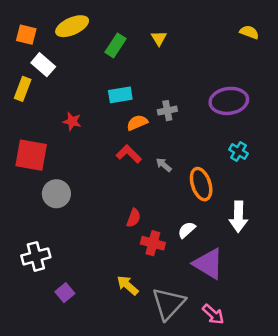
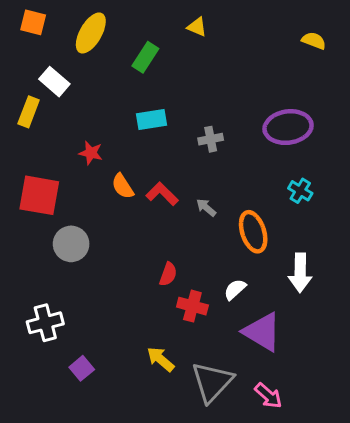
yellow ellipse: (72, 26) -> (91, 33), turned -36
orange square: (26, 35) -> (33, 22), moved
yellow triangle: (159, 38) -> (197, 27), moved, turned -35
orange semicircle: (137, 123) -> (123, 186), moved, turned -100

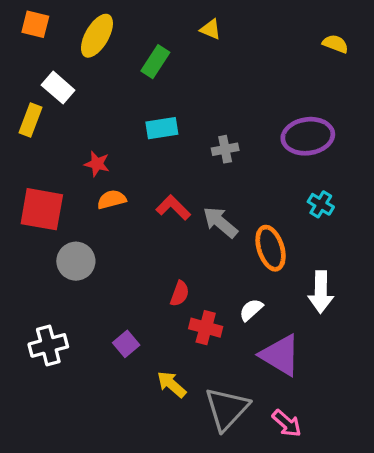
orange semicircle: (123, 186) -> (112, 199), moved, turned 108
gray arrow: (206, 207) -> (220, 222), size x1.6
purple square: (82, 368) -> (126, 344), moved

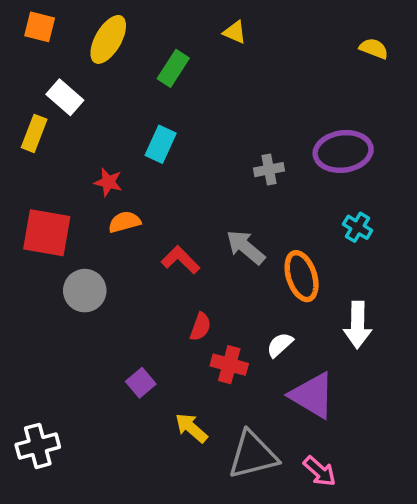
cyan rectangle: (162, 128) -> (161, 144), moved, turned -56
gray cross: (225, 149) -> (269, 170), moved
red L-shape: (173, 208) -> (180, 260), moved
white cross: (48, 345) -> (38, 446), moved
gray triangle: (227, 409) -> (253, 455), turned 33

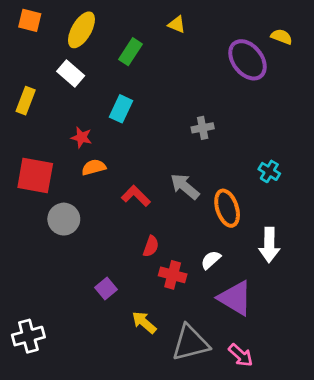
white rectangle: (65, 97) -> (71, 73), moved
purple ellipse: (343, 151) -> (247, 60), moved, turned 60

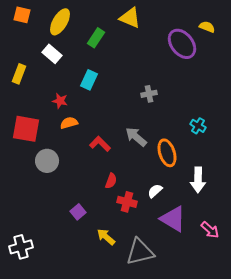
yellow triangle: (177, 24) -> (130, 18), size x1.6
pink arrow: (241, 355) -> (210, 230), moved

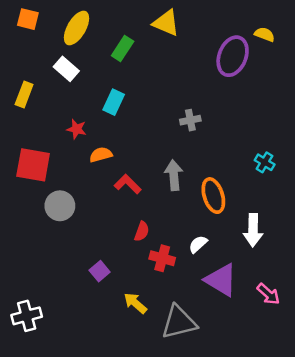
purple ellipse: (182, 44) -> (233, 56), turned 60
orange semicircle: (69, 123) -> (101, 155), moved
cyan cross: (198, 126) -> (265, 162), moved
gray arrow: (136, 137) -> (174, 175), turned 45

